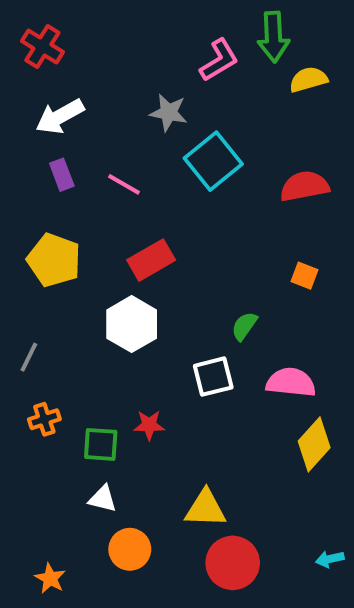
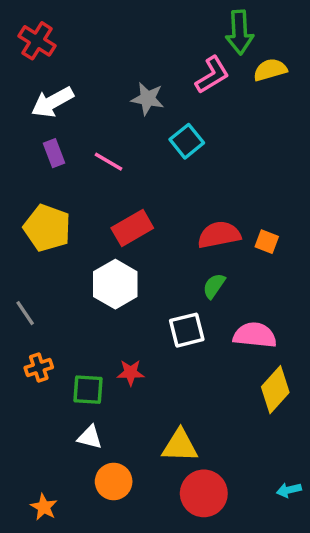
pink L-shape: (219, 60) -> (212, 75), moved
cyan square: (213, 161) -> (187, 141), size x0.7
red semicircle: (304, 186) -> (219, 235), moved
gray line: (29, 357) -> (25, 313), turned -60

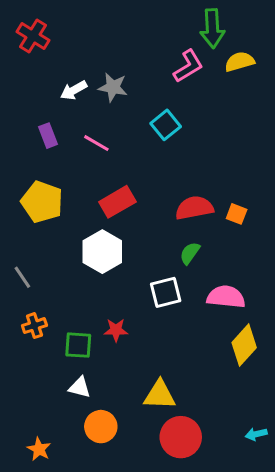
gray star: (148, 99) -> (113, 87), moved
white arrow: (52, 102) -> (74, 90), moved, size x0.7

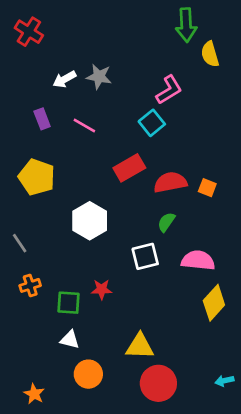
yellow semicircle: (240, 62) -> (210, 54), turned -90
pink L-shape: (188, 66) -> (169, 90), moved
cyan square: (166, 125) -> (152, 123), moved
red rectangle: (117, 202) -> (129, 168), moved

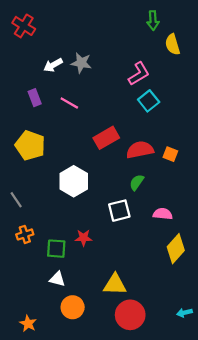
green arrow: (186, 25) -> (153, 21), size x0.7
cyan square: (152, 123) -> (149, 101), moved
pink semicircle: (198, 260) -> (163, 214), size x0.7

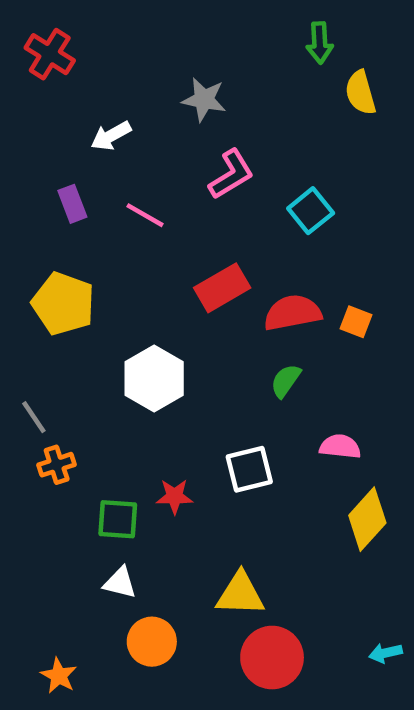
gray star: (81, 63) -> (204, 99), moved
pink L-shape: (139, 74) -> (231, 174), moved
white square: (119, 211) -> (249, 469), moved
orange cross: (25, 234) -> (57, 465), moved

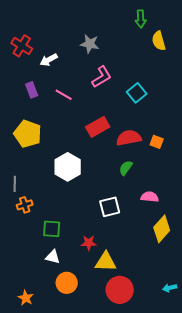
red cross: (50, 54) -> (22, 46), moved
gray line: (34, 417) -> (15, 184), turned 35
red star: (174, 496) -> (89, 243), moved

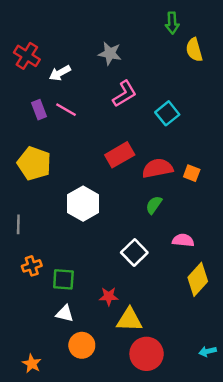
pink line: (64, 95) -> (66, 110), moved
orange cross: (25, 205) -> (32, 266), moved
white square: (110, 207) -> (134, 252), turned -30

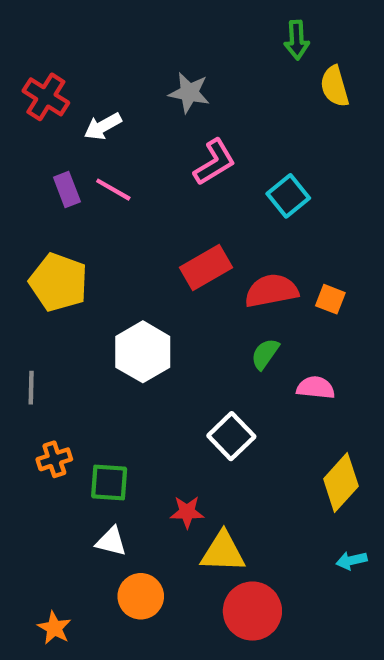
pink semicircle: (183, 240) -> (316, 388), moved
cyan arrow: (208, 351) -> (351, 560), moved

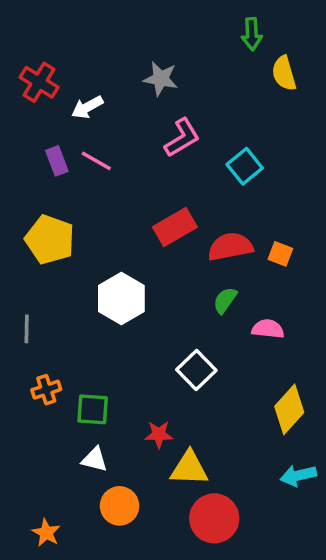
cyan arrow: (351, 560) -> (298, 475), size x1.4

